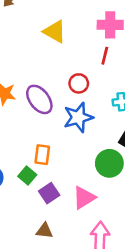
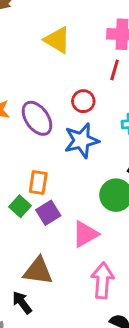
purple square: (49, 193) -> (48, 213), moved
brown triangle: (44, 231) -> (38, 271), size x1.5

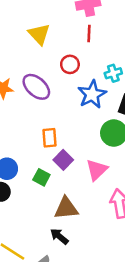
yellow triangle: (57, 40) -> (39, 34), moved, turned 30
blue star: (82, 141) -> (92, 94), moved
green square: (20, 206) -> (41, 177), moved

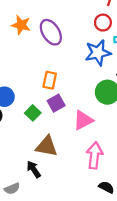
red circle: (70, 64) -> (103, 23), moved

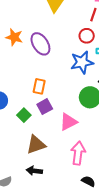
brown triangle: (47, 146) -> (36, 145), turned -30
black arrow: (34, 169) -> (34, 171), moved, turned -49

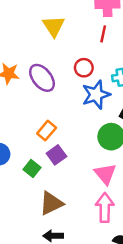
red circle: (87, 36) -> (84, 68), moved
orange rectangle: (39, 86) -> (47, 131), turned 35
pink triangle: (68, 122) -> (105, 174), moved, turned -36

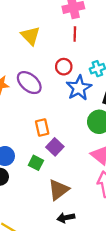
orange rectangle: (47, 131) -> (42, 127), turned -42

